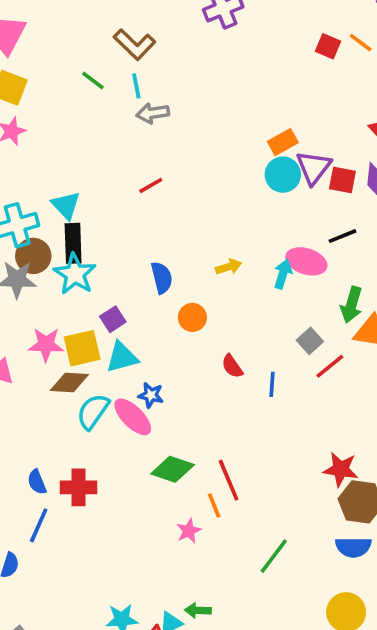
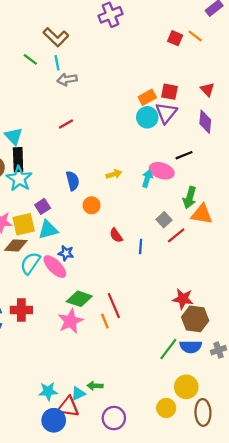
red square: (342, 180) -> (170, 92), moved
pink star: (189, 531) -> (70, 321), moved, size x1.6
green line: (274, 556) -> (168, 349), moved

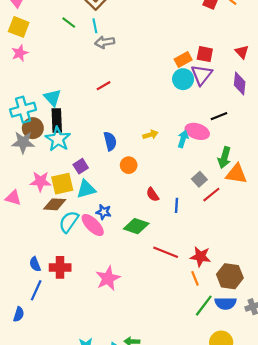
green diamond: (79, 299) -> (136, 226), moved
red star: (183, 299) -> (200, 257), moved
red line: (114, 306) -> (166, 252), moved, turned -45
orange line: (105, 321) -> (195, 278), moved

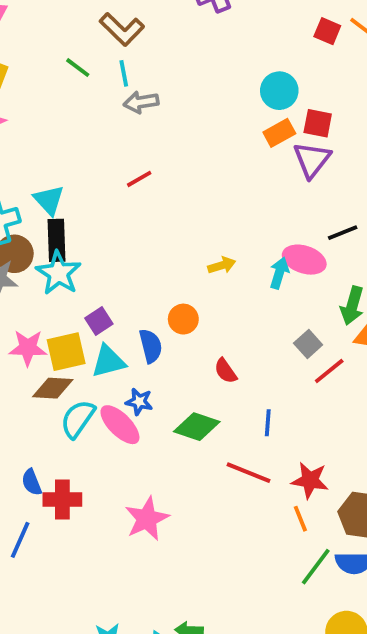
cyan circle: (183, 79) -> (279, 91), moved
blue semicircle: (110, 141) -> (151, 346), moved
blue line: (177, 205) -> (268, 423), moved
blue semicircle: (35, 264) -> (32, 482), moved

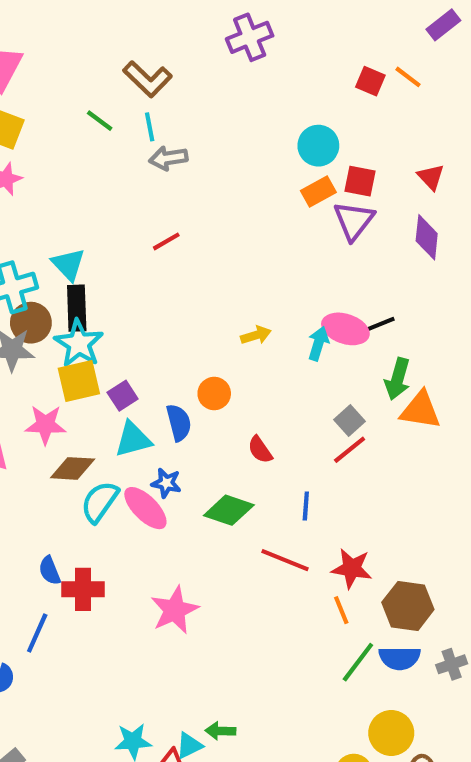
black line: (343, 233) -> (379, 325), moved
yellow square: (66, 352) -> (79, 381), moved
red line: (329, 371) -> (350, 450), moved

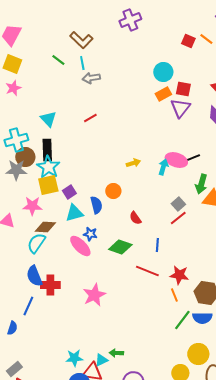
cyan triangle: (68, 264) -> (48, 119), moved
cyan semicircle: (100, 502) -> (36, 243), moved
blue semicircle: (50, 571) -> (34, 276), size x1.5

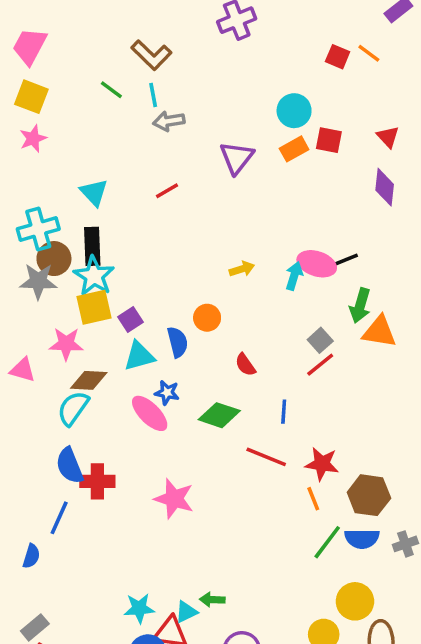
purple triangle: (180, 108) -> (237, 158), moved
pink star: (94, 295) -> (174, 499), turned -30

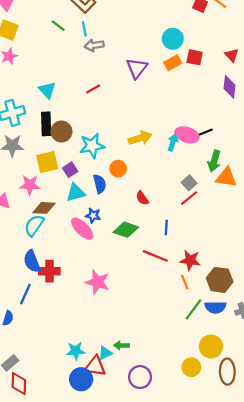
brown circle: (54, 259) -> (61, 132), moved
yellow arrow: (242, 269) -> (140, 138), size x1.5
cyan star: (94, 276) -> (92, 146), moved, turned 30

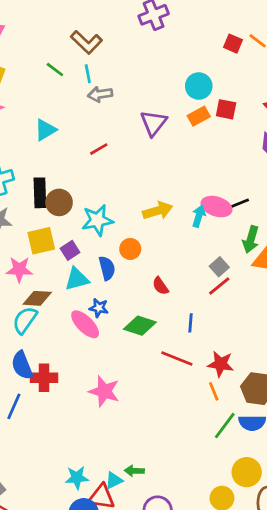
cyan triangle: (47, 90) -> (45, 130), moved, turned 42

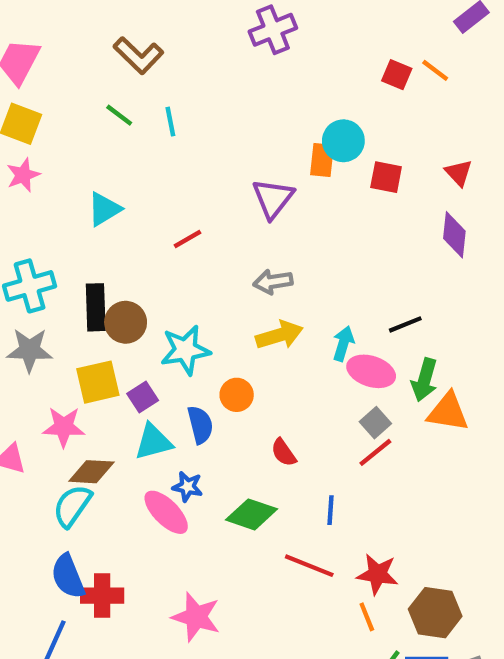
brown L-shape: (86, 42) -> (138, 55), moved
gray arrow: (100, 94) -> (273, 282), moved
orange rectangle: (199, 116) -> (322, 160), moved, turned -55
pink ellipse: (217, 207) -> (371, 371), moved

